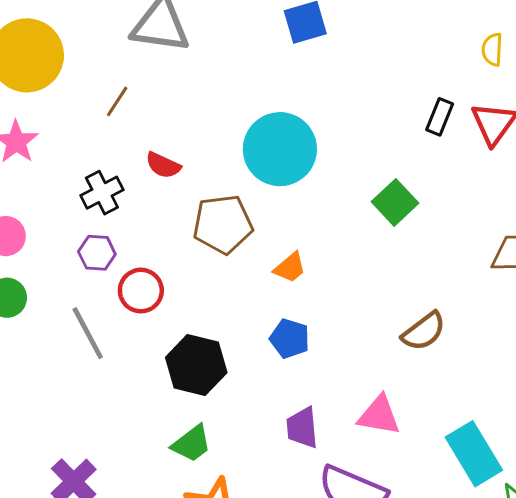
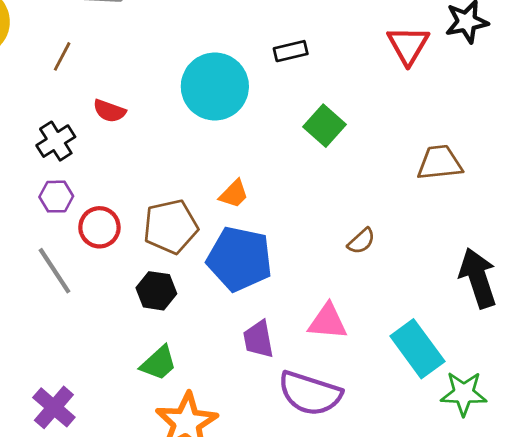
black rectangle: (440, 117) -> (291, 51), moved, turned 60
brown pentagon: (223, 224) -> (171, 227), moved
brown semicircle: (424, 331) -> (361, 241), size x0.7
blue pentagon: (290, 339) -> (240, 259), size x1.8
black hexagon: (196, 365) -> (156, 291), size x0.7

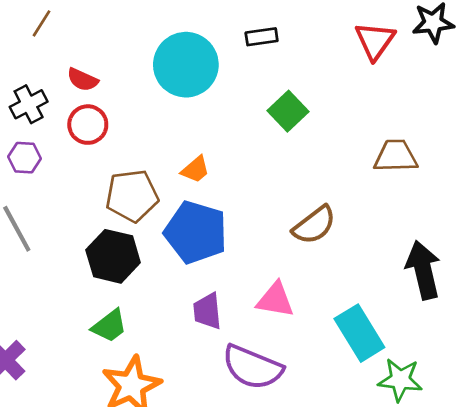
red circle: (99, 227) -> (88, 125), moved
brown semicircle: (361, 241) -> (314, 225), size x1.6
black hexagon: (156, 291) -> (113, 256), size x1.4

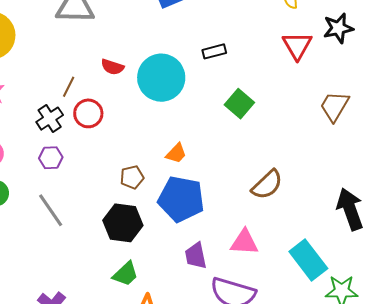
brown line: (41, 23) -> (69, 87), moved
red semicircle: (83, 80) -> (112, 67), moved
red circle: (88, 125) -> (88, 113), moved
brown trapezoid: (396, 156) -> (334, 106), moved, turned -52
brown pentagon: (132, 196) -> (132, 177), size x0.6

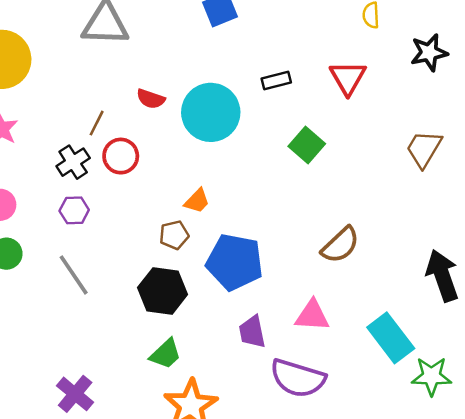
red triangle: (297, 46) -> (348, 78), moved
orange trapezoid: (176, 153) -> (197, 201), moved

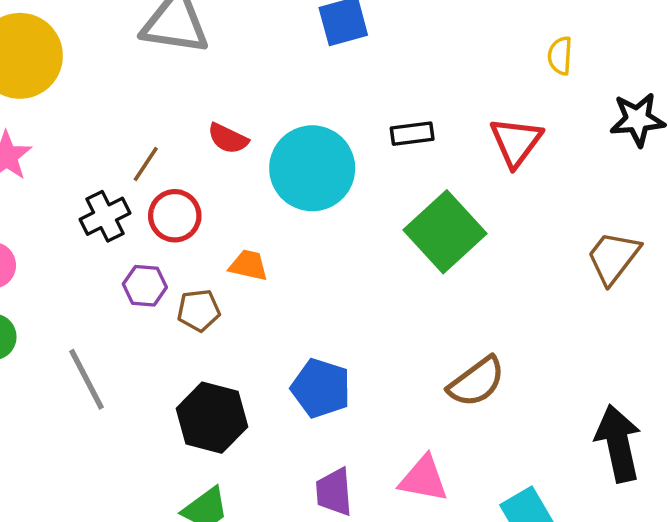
green square: (307, 145) -> (445, 232), size x1.5
orange trapezoid: (197, 201) -> (248, 265), moved, turned -128
purple hexagon: (74, 210) -> (145, 286), moved
brown pentagon: (174, 235) -> (199, 310), moved
blue pentagon: (235, 262) -> (321, 388), size x0.7

